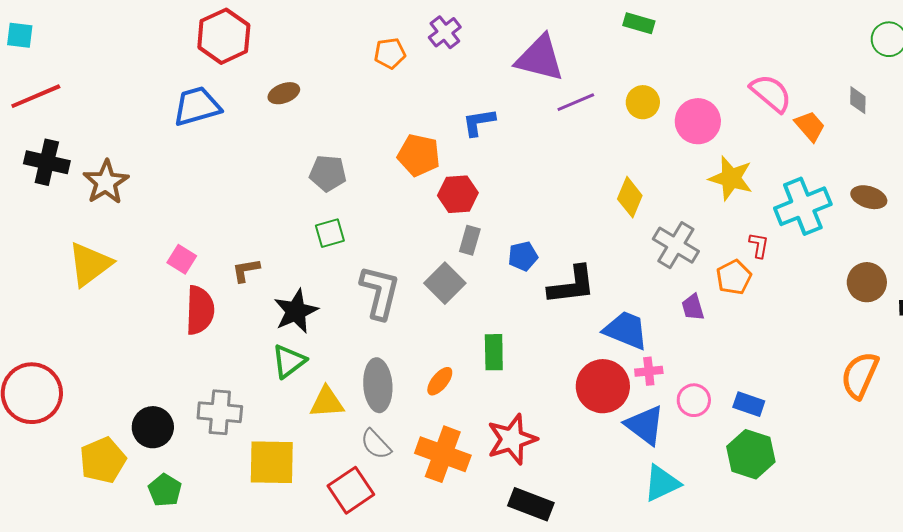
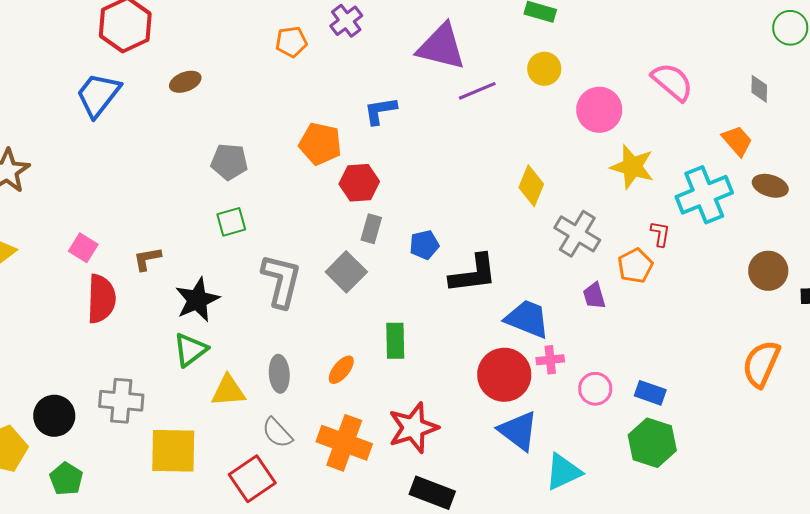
yellow circle: (643, 102) -> (544, 69), moved
blue trapezoid: (197, 106) -> (98, 95), turned -36
orange trapezoid: (810, 126) -> (737, 141), moved
gray ellipse: (378, 385) -> (279, 374), size x0.7
blue triangle: (645, 425) -> (518, 431), moved

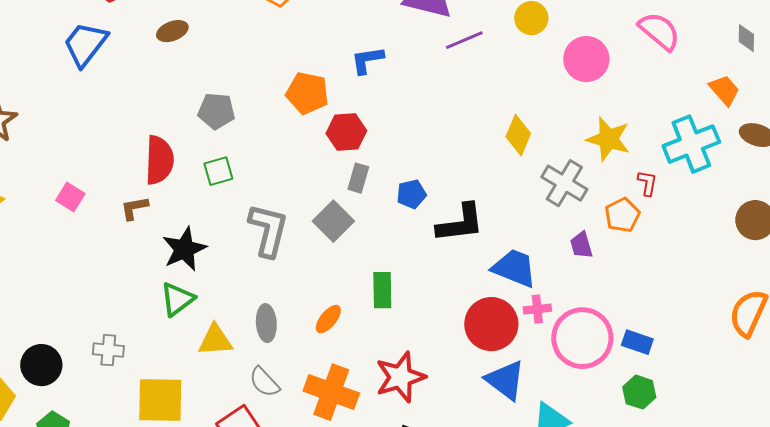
yellow star: (632, 167) -> (608, 139), moved
red semicircle: (101, 299) -> (159, 160), moved
pink circle: (595, 389) -> (582, 338), size x1.8
gray cross: (121, 401) -> (108, 350), size x0.7
green hexagon: (652, 443) -> (639, 392), size x0.7

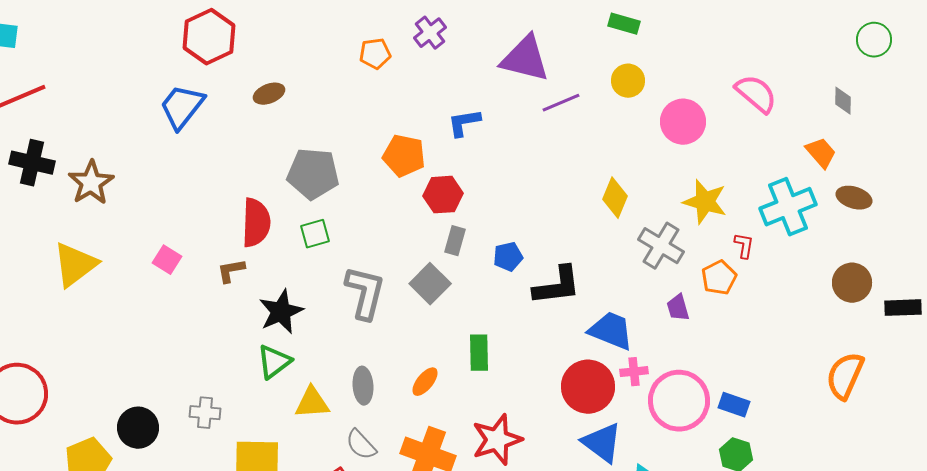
gray pentagon: (216, 111) -> (313, 174), size x1.4

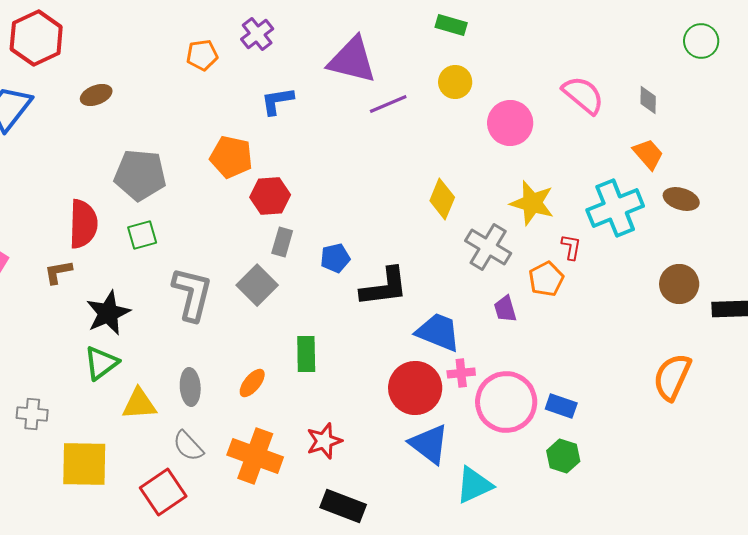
gray diamond: (843, 101) -> (648, 100), moved
blue L-shape: (464, 123) -> (277, 101), moved
red star: (497, 440) -> (324, 441), size x0.7

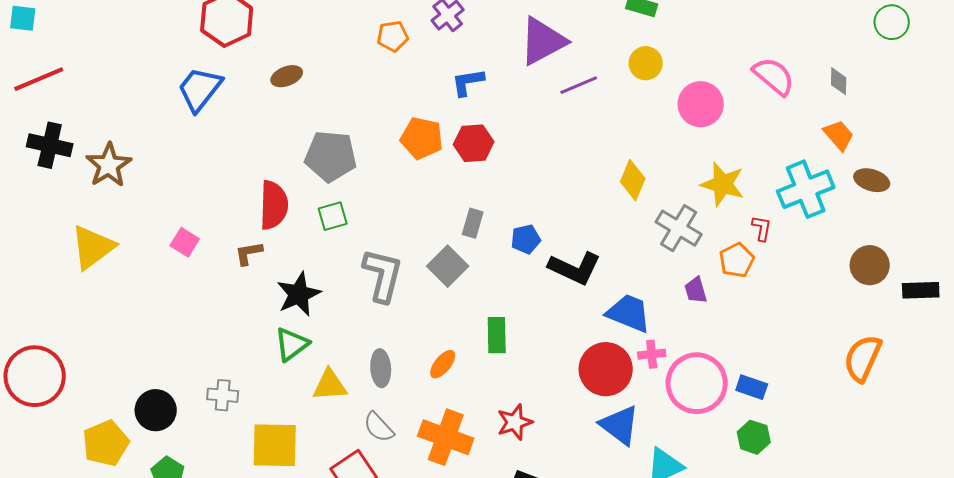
purple triangle: (352, 60) -> (543, 41), turned -42
red hexagon: (270, 196) -> (474, 143), moved
black L-shape: (384, 287) -> (575, 268), turned 32

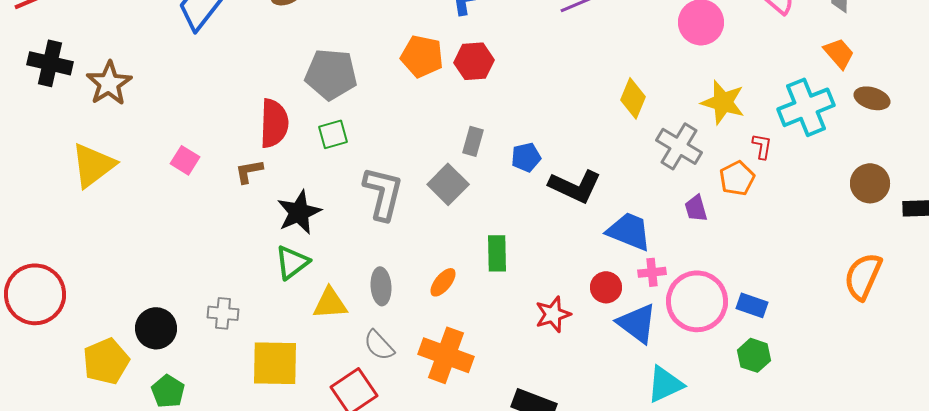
red circle: (606, 369) -> (606, 287), size x0.6
red star: (515, 422) -> (553, 314), moved
blue triangle: (620, 425) -> (637, 323), moved

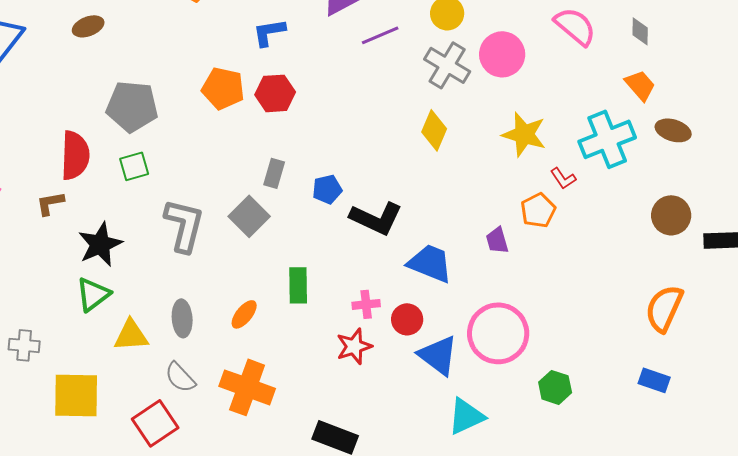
gray cross: (679, 146) -> (447, 65), moved
red L-shape: (762, 146) -> (563, 178), turned 136
pink cross: (652, 272) -> (366, 304), moved
blue rectangle: (752, 305) -> (654, 380), moved

